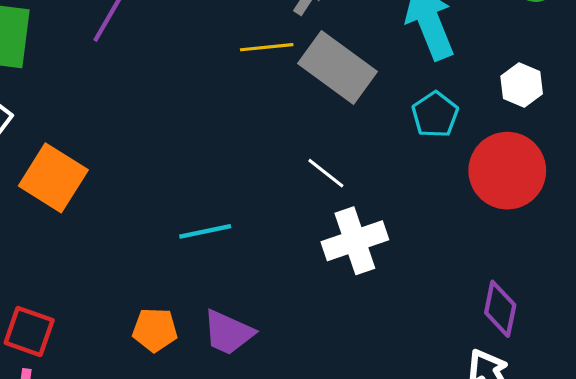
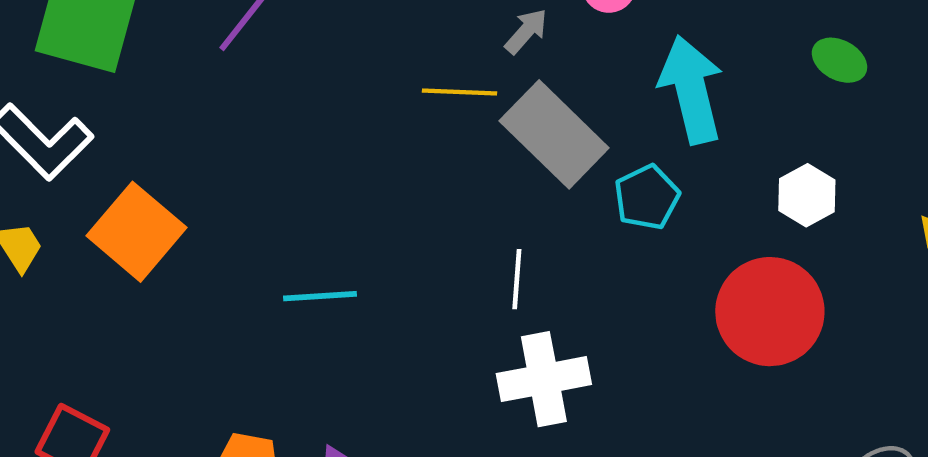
cyan pentagon: (435, 115) -> (647, 197), moved
white line: (326, 173) -> (517, 279), turned 48
cyan line: (205, 231) -> (320, 296), moved

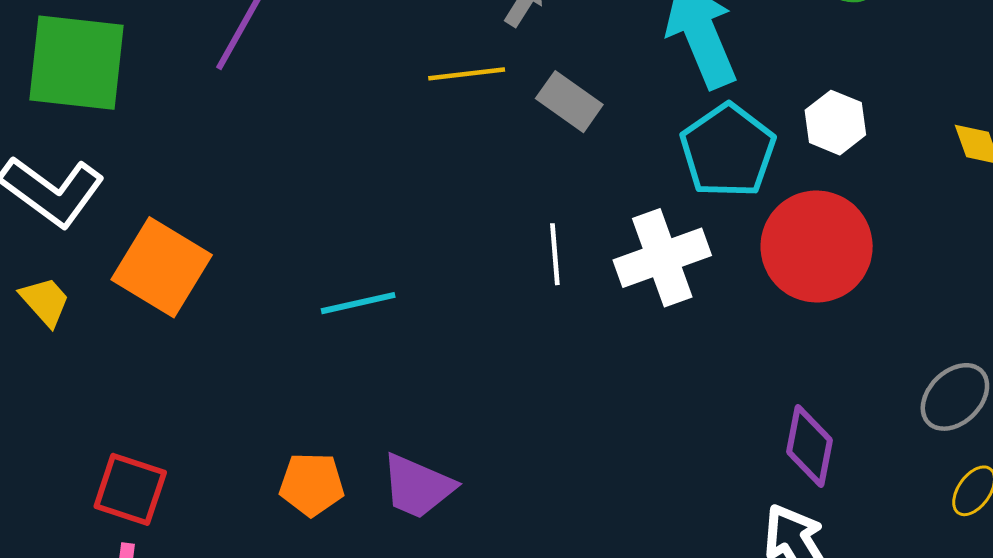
gray rectangle: (554, 134) -> (569, 102), size x0.6
cyan pentagon: (647, 197) -> (728, 151), moved, size x1.4
white cross: (544, 379) -> (662, 258), moved

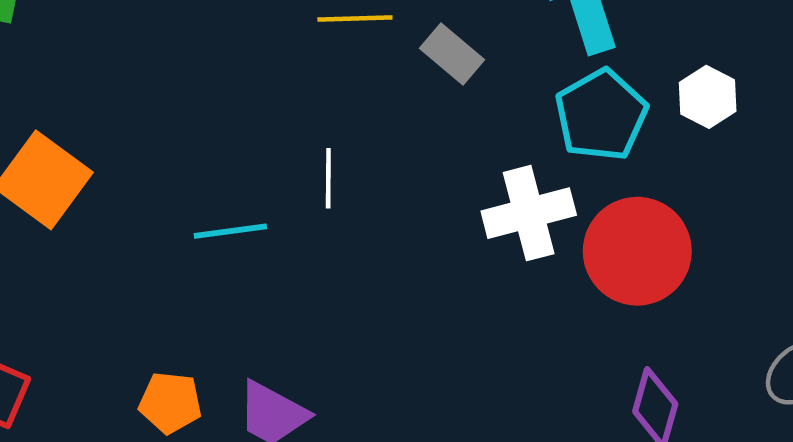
red circle: (817, 246) -> (637, 251), moved
white line: (555, 254) -> (328, 178), moved

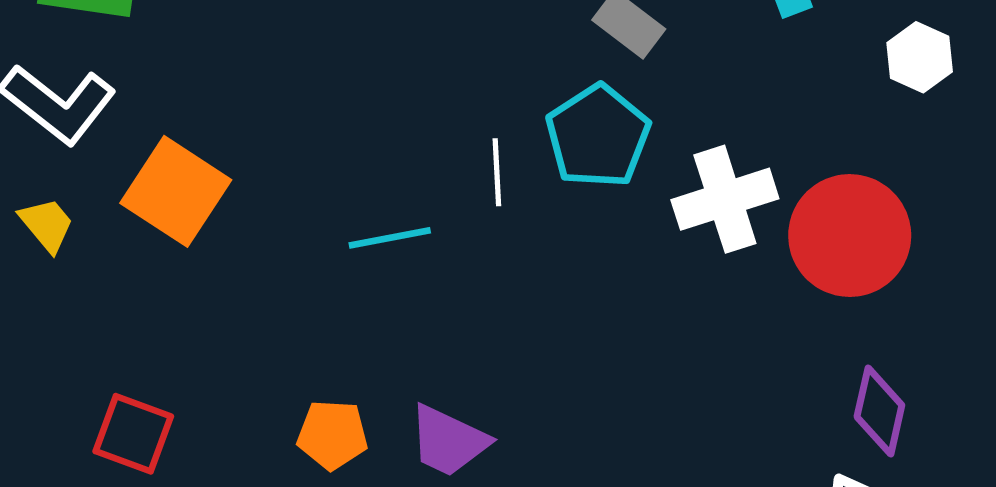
cyan pentagon: (601, 115) -> (598, 136), moved

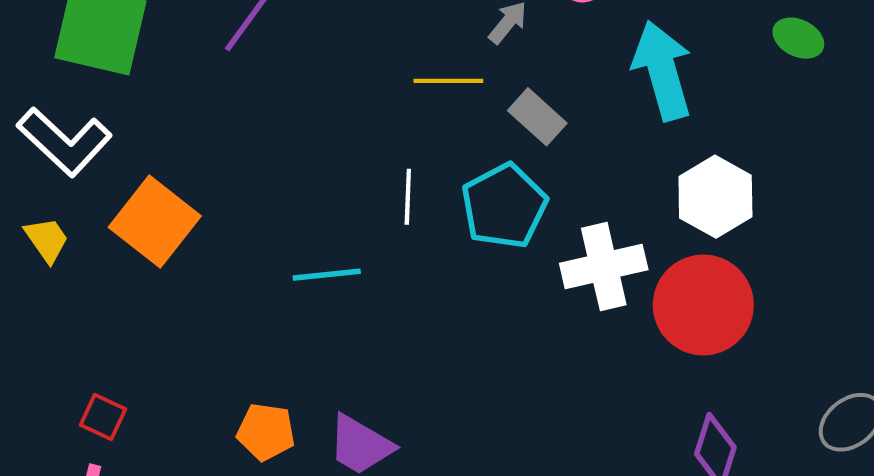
white hexagon: (920, 57) -> (715, 197), moved, size x1.4
white line: (497, 172) -> (408, 197), moved
red square: (133, 434) -> (103, 417), size x0.7

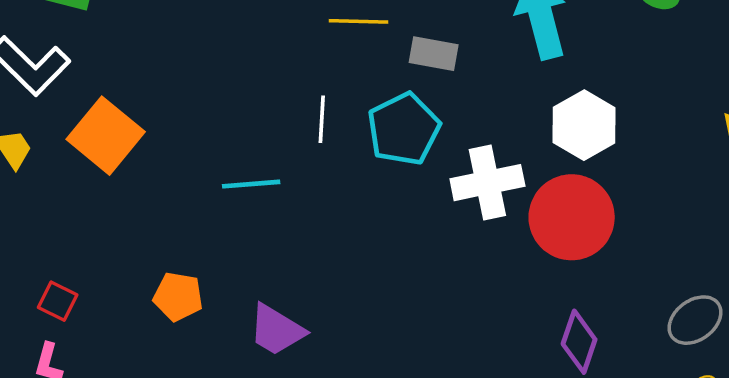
gray rectangle: (537, 117) -> (434, 54), turned -33
orange pentagon: (266, 432) -> (178, 297), moved

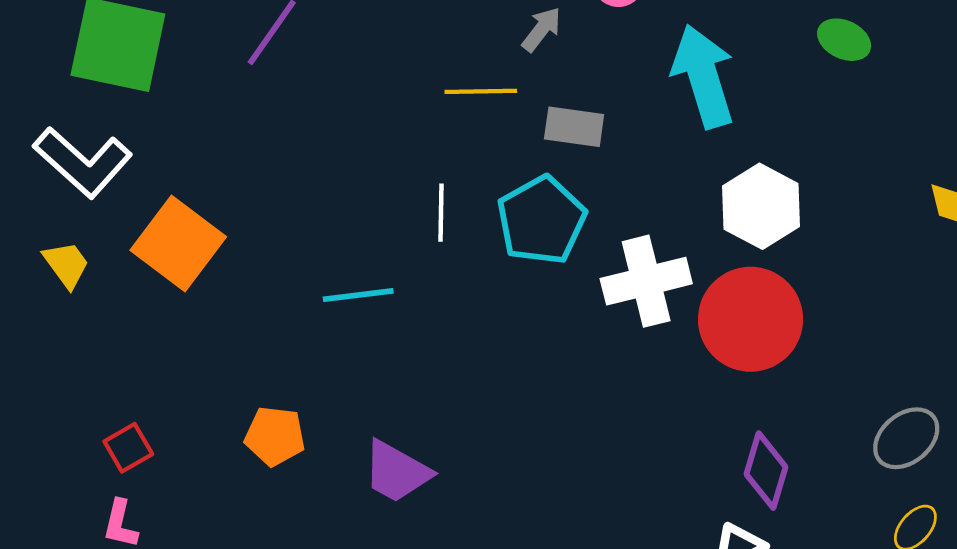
red square: (58, 301) -> (128, 448), turned 36

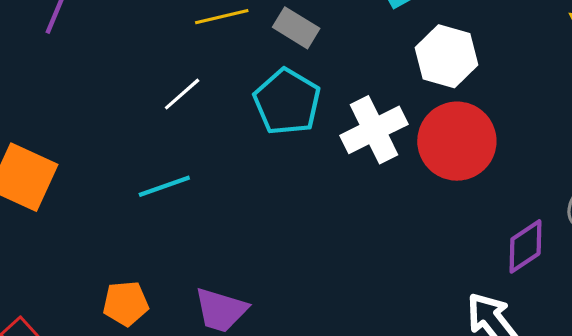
gray rectangle: (574, 127) -> (296, 28), turned 36
white line: (441, 213) -> (182, 94), moved, turned 60
purple diamond: (766, 471) -> (525, 246), moved, turned 52

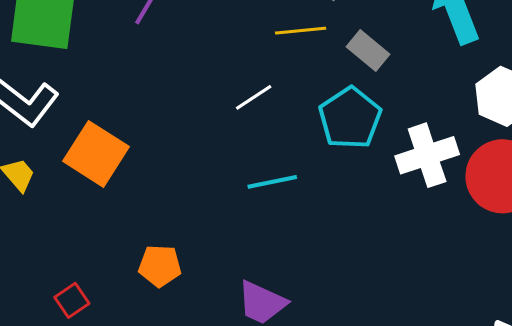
cyan line: (164, 186) -> (272, 182), moved
orange pentagon: (126, 303) -> (160, 266), moved

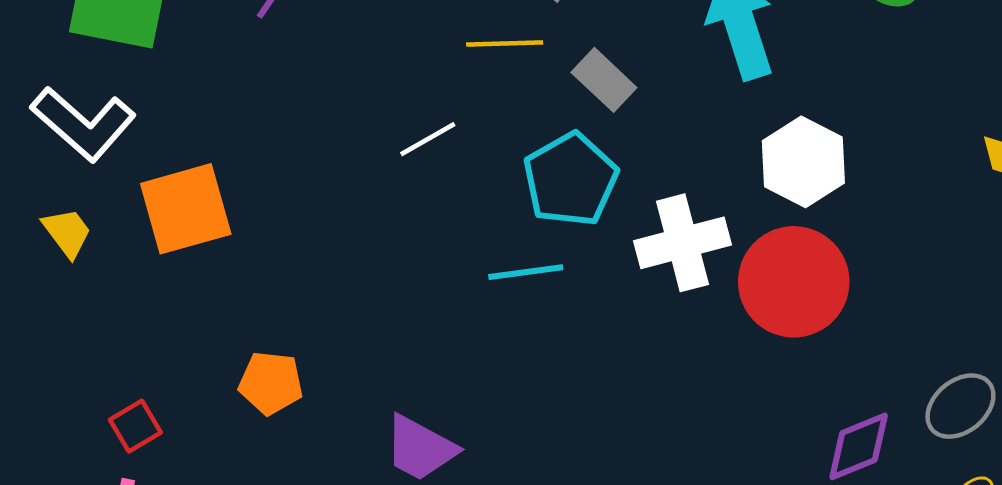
orange square: (96, 154) -> (186, 209), turned 38
cyan line: (272, 182) -> (526, 272), moved

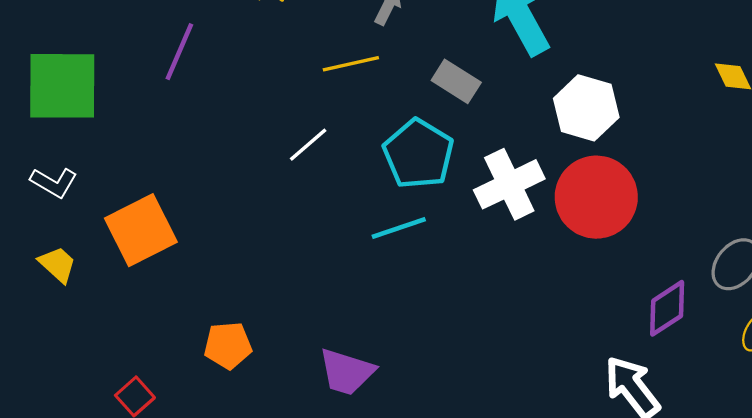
gray rectangle: (604, 80) -> (456, 81), moved
white L-shape: (83, 124) -> (54, 182), size x0.6

